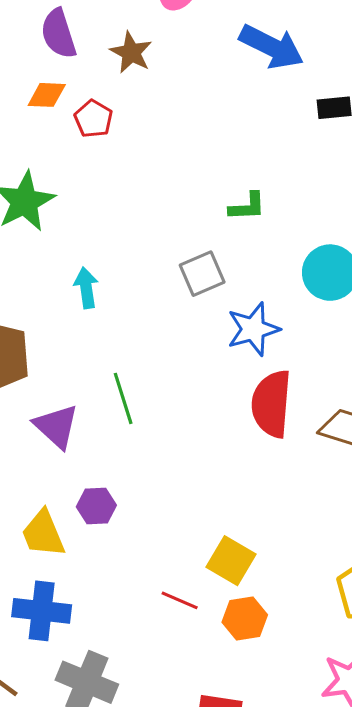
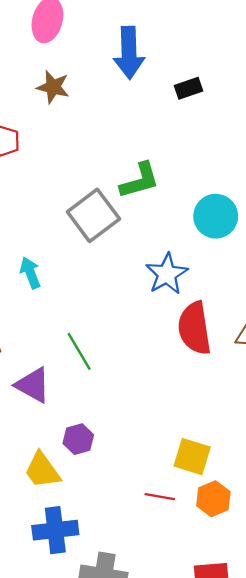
blue arrow: (272, 47) -> (129, 53), turned 75
brown star: (131, 52) -> (53, 87), moved
green L-shape: (247, 207) -> (140, 181), size x1.4
gray square: (202, 274) -> (93, 215), moved, size x1.4

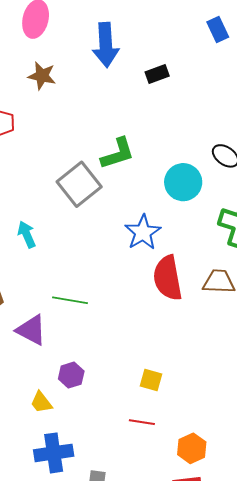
green line: (79, 351) -> (70, 300), turned -48
yellow square: (192, 457) -> (151, 380), moved, size x0.7
yellow trapezoid: (42, 470) -> (41, 402), size x0.7
orange hexagon: (213, 499) -> (192, 448), moved

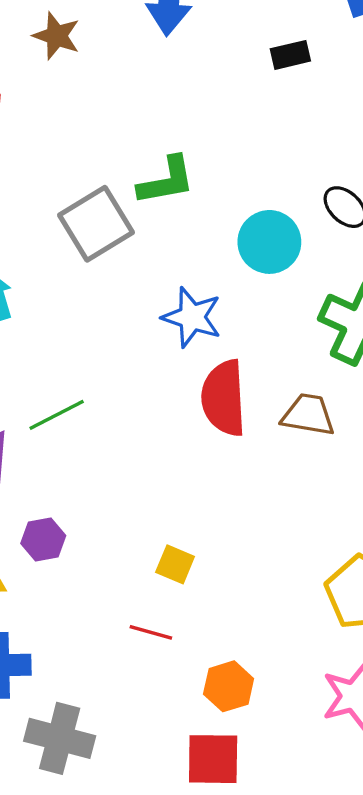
black rectangle: (157, 74) -> (290, 55), moved
blue star: (143, 232) -> (192, 317), turned -30
green line: (70, 300) -> (57, 415), turned -44

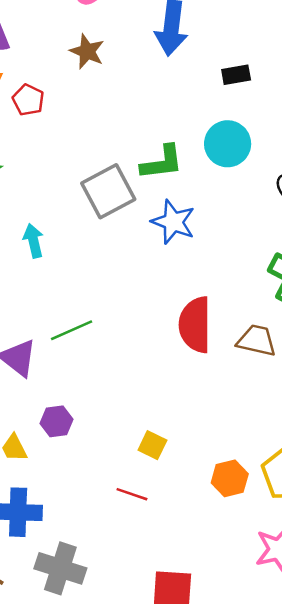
black rectangle: (290, 55) -> (236, 75), moved
cyan circle: (269, 242) -> (228, 144), moved
blue star: (192, 317) -> (173, 222), moved
orange hexagon: (229, 686) -> (230, 478), moved

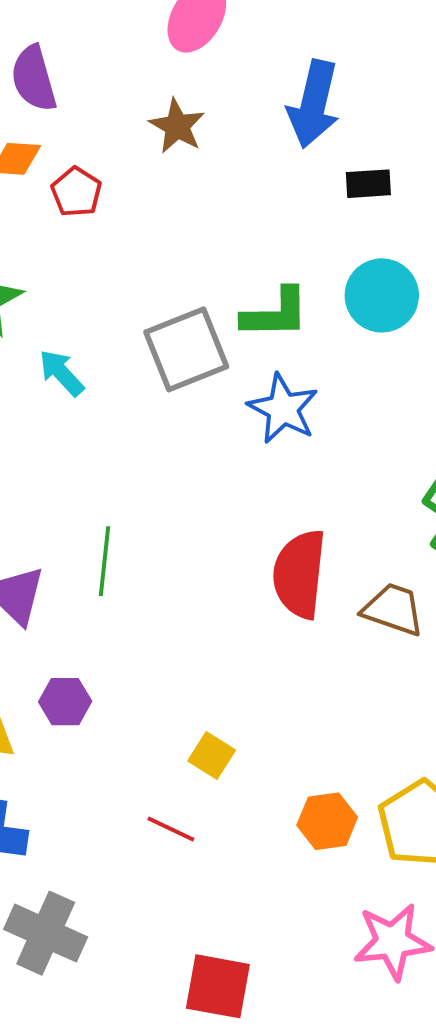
black rectangle: (236, 75) -> (368, 184), moved
cyan arrow: (33, 241) -> (61, 373), moved, turned -36
green line: (72, 330) -> (104, 561), turned -66

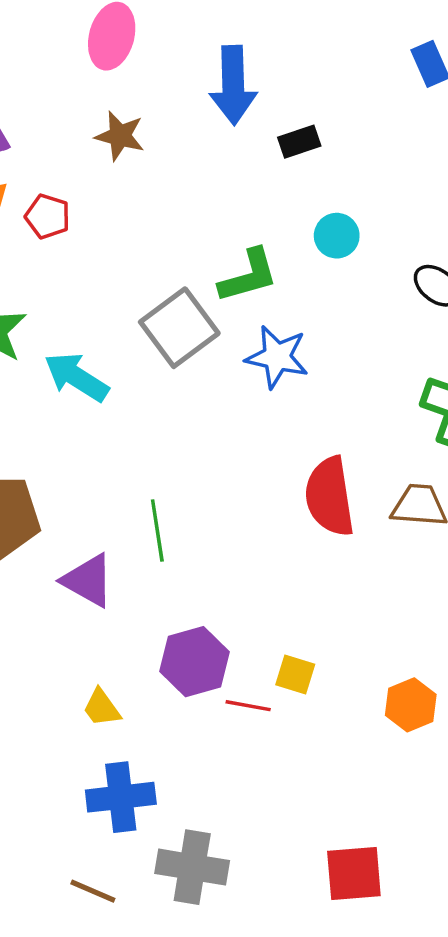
cyan circle: (382, 295) -> (337, 236), size x0.7
cyan arrow: (61, 373) -> (76, 377), size x1.4
purple hexagon: (65, 702) -> (194, 662), moved, size x1.5
red line: (171, 829) -> (248, 706), moved

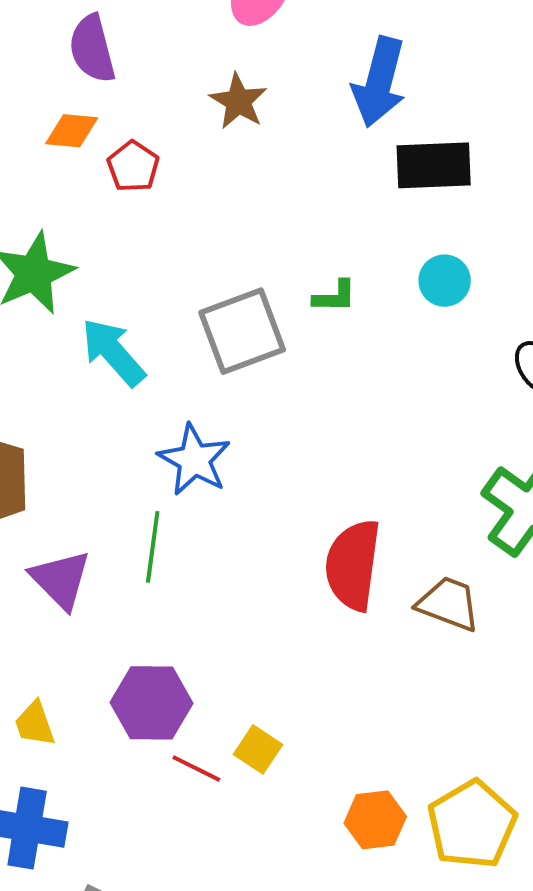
black rectangle: (299, 142) -> (434, 165), size x1.6
green L-shape: (248, 276) -> (335, 296), size x0.6
blue star: (277, 357) -> (194, 460), moved

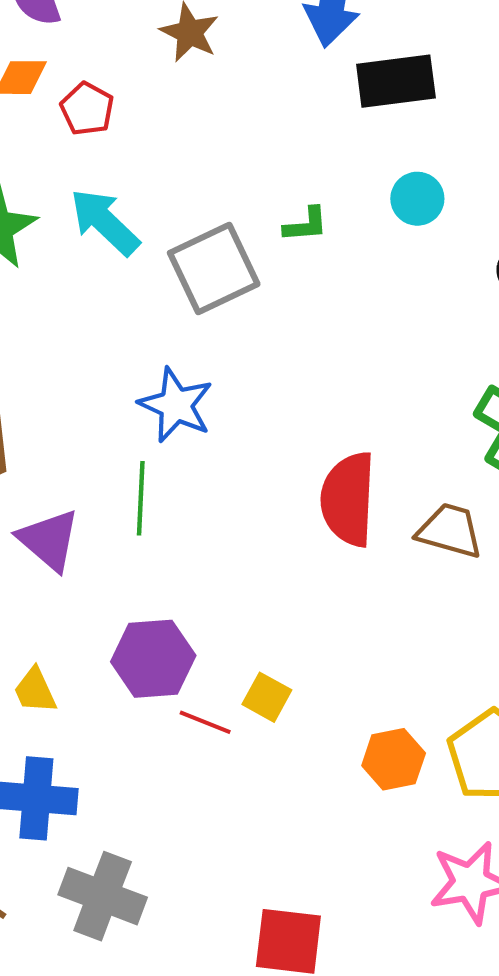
cyan arrow: (113, 352) -> (105, 222), moved

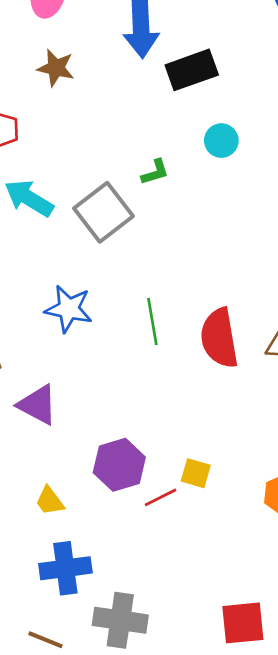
blue star: (176, 405) -> (69, 309), moved
green line: (141, 498) -> (152, 321), moved
red line: (205, 722) -> (161, 497), turned -36

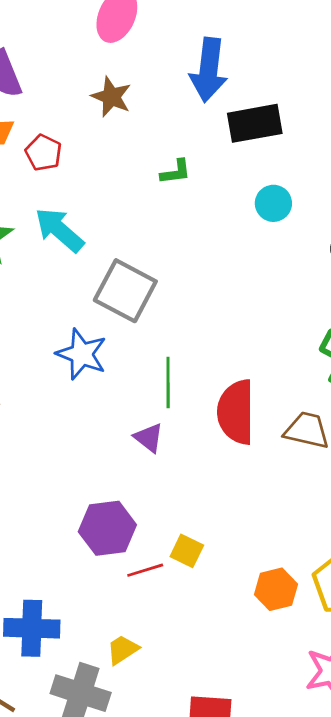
green L-shape: (155, 172) -> (176, 172), moved
gray square: (103, 212) -> (125, 291), moved, turned -34
purple triangle: (38, 405) -> (149, 438), moved, size x0.7
yellow trapezoid: (50, 501) -> (123, 650), moved, turned 84

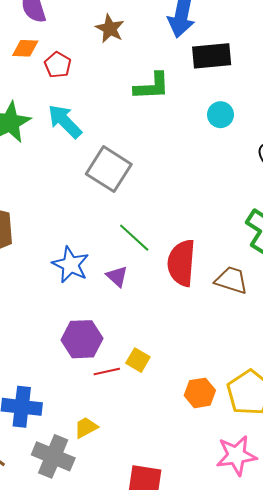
green L-shape: (176, 172) -> (152, 86), size x1.6
blue star: (82, 354) -> (71, 265), moved
green line: (168, 383) -> (134, 238), turned -52

